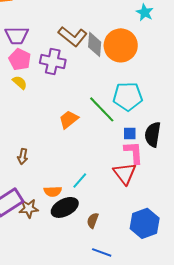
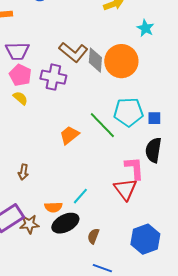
blue square: (130, 133) -> (154, 118), moved

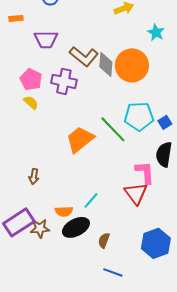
purple trapezoid: (17, 51) -> (46, 39), moved
blue square: (154, 118) -> (165, 122), turned -32
orange trapezoid: (69, 135) -> (80, 139), size x1.4

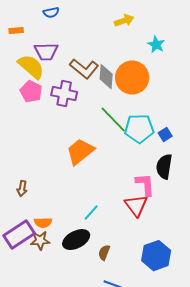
yellow semicircle: (31, 102) -> (31, 67), moved, size x1.8
green line: (113, 129) -> (113, 120), moved
brown arrow: (34, 176) -> (22, 189), moved
orange semicircle: (64, 211) -> (43, 223), moved

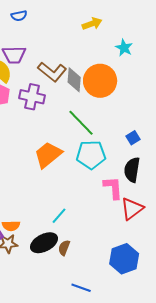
cyan pentagon: (139, 129) -> (91, 155), moved
red triangle: (136, 206) -> (132, 209), moved, turned 30
brown semicircle: (104, 253) -> (64, 248), moved

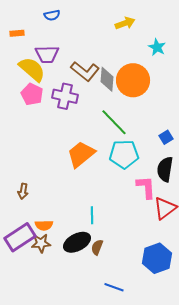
cyan line: (59, 216) -> (92, 215), turned -42

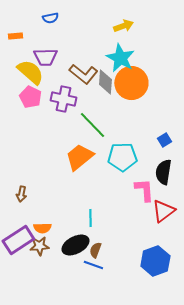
cyan star: (157, 47) -> (120, 58), moved, size x1.6
green line: (114, 122) -> (92, 125), moved
blue line: (114, 287) -> (93, 265), moved

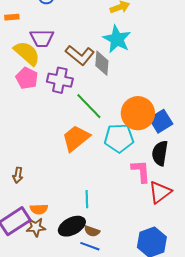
orange circle: (131, 83) -> (138, 113), moved
blue square: (164, 140) -> (161, 121), size x1.6
brown semicircle: (95, 250) -> (92, 231), turned -91

